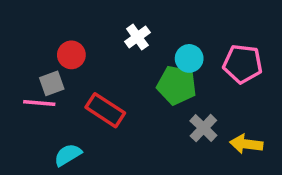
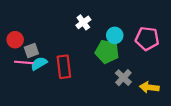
red circle: (71, 55) -> (15, 40), moved
red rectangle: (105, 110) -> (64, 67), turned 50
cyan semicircle: (68, 155) -> (39, 64), moved

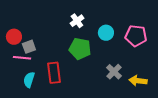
green pentagon: (107, 52) -> (80, 49), moved
cyan semicircle: (39, 64) -> (29, 80), moved, turned -42
red rectangle: (64, 67) -> (54, 73), moved

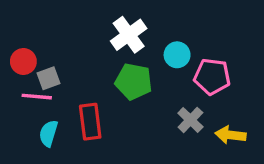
white cross: (77, 21) -> (129, 35), size x1.5
pink pentagon: (136, 36) -> (212, 77), moved

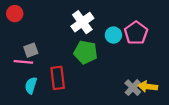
red circle: (23, 61) -> (15, 14), moved
pink pentagon: (212, 77) -> (136, 33), moved, turned 30
gray cross: (190, 120) -> (133, 88), moved

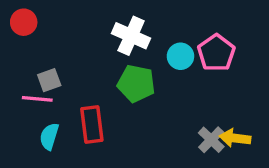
white cross: (82, 22) -> (131, 36), turned -30

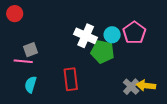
white cross: (131, 36) -> (86, 36), moved
green pentagon: (136, 84) -> (103, 52), moved
red rectangle: (92, 124) -> (71, 79), moved

